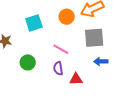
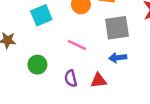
blue arrow: (101, 61) -> (118, 58), moved
purple semicircle: (58, 68) -> (71, 78), moved

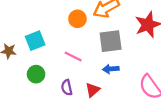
cyan square: (41, 15) -> (35, 41), moved
red triangle: (99, 81) -> (93, 90), turned -35

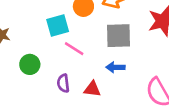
cyan square: (35, 41) -> (58, 25), moved
red triangle: (93, 90) -> (92, 89), turned 42

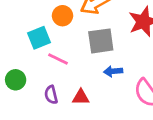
blue arrow: (115, 67) -> (113, 71), moved

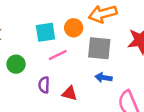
orange circle: (63, 16) -> (74, 28), moved
pink line: (58, 59) -> (58, 55), turned -66

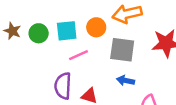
green circle: (16, 64) -> (39, 33), moved
purple semicircle: (44, 85) -> (63, 86), size x1.5

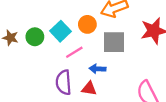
cyan square: (67, 31) -> (61, 31), turned -30
blue arrow: (126, 81) -> (97, 69), moved

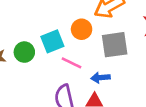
cyan square: (61, 31) -> (52, 41), turned 30
pink line: (74, 52) -> (72, 63), turned 66

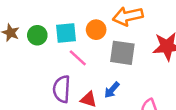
blue arrow: (100, 78) -> (112, 90), moved, turned -60

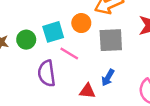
purple semicircle: (62, 89) -> (47, 73), moved

